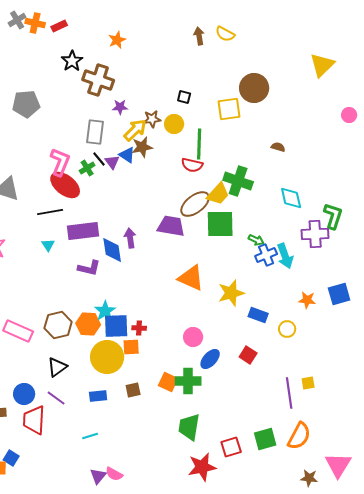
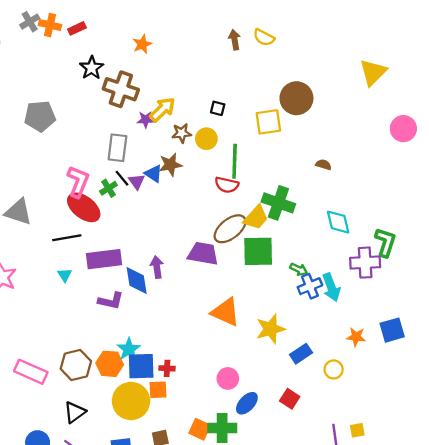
pink circle: (349, 115) -> (403, 129), size x1.5
yellow arrow: (135, 130) -> (163, 109), moved
blue rectangle: (258, 315) -> (301, 354), turned -54

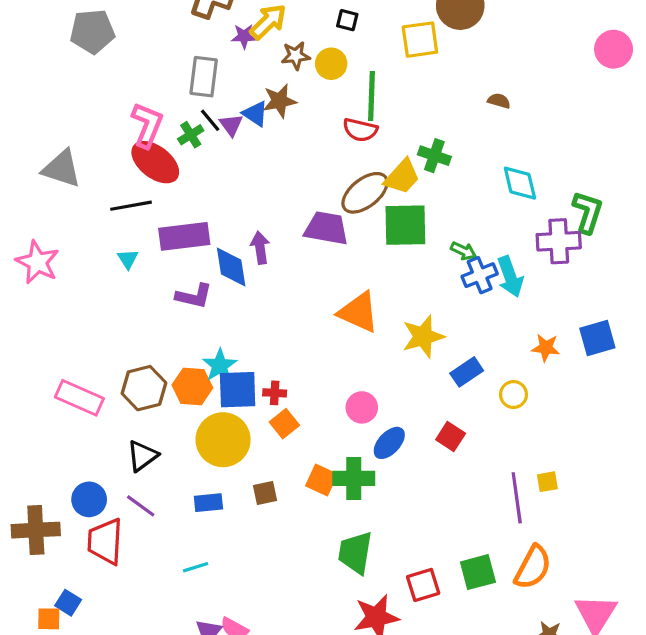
green cross: (278, 203) -> (434, 156), size x0.7
orange square: (158, 390) -> (284, 424), moved, turned -36

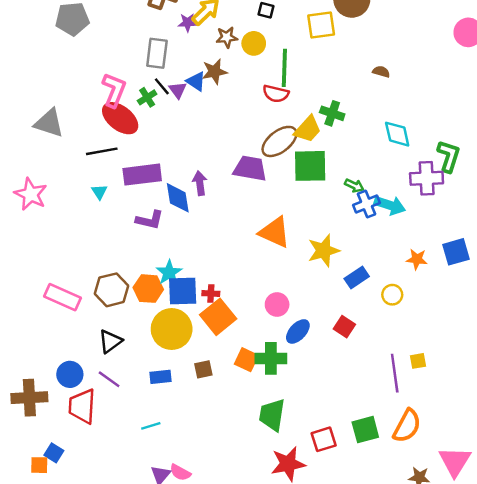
cyan arrow: (510, 277) -> (390, 205), turned -52
orange square: (284, 424) -> (218, 317), size x1.6

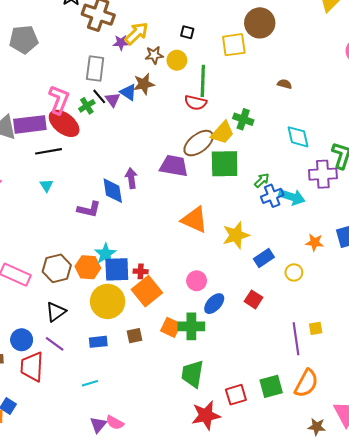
purple rectangle: (142, 175) -> (30, 124), moved
green arrow: (354, 186) -> (262, 180), turned -70

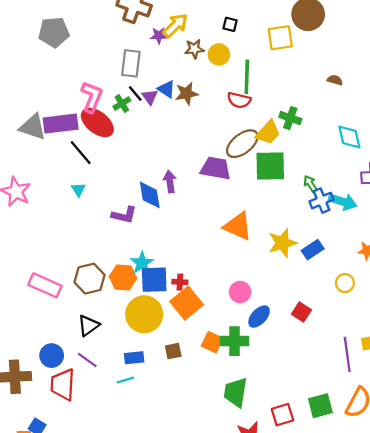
brown star: (144, 84) -> (187, 93), moved
black line: (49, 151) -> (81, 153), turned 60
green arrow: (262, 180) -> (310, 184), turned -77
blue rectangle: (264, 258) -> (313, 250), moved
cyan line: (90, 383) -> (125, 380), moved

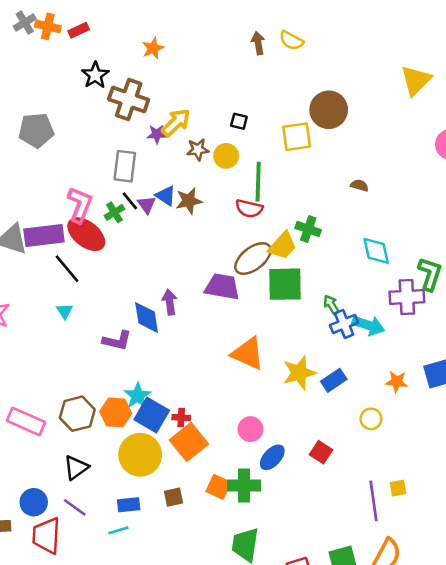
blue square: (154, 280) -> (152, 415), turned 32

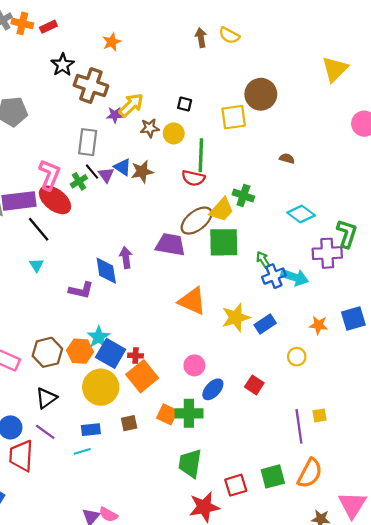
cyan diamond: (376, 251) -> (301, 214), turned -40

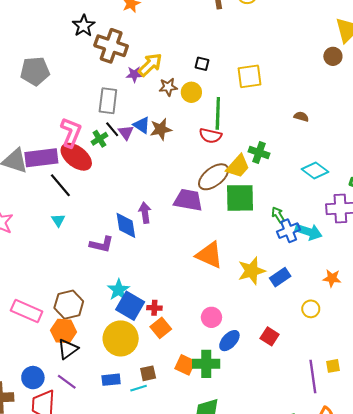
brown circle: (261, 94) -> (333, 56), moved, size x0.6
orange hexagon: (80, 351) -> (64, 331), moved
orange square: (142, 376) -> (161, 328), size x0.7
cyan line: (82, 451) -> (139, 388), moved

